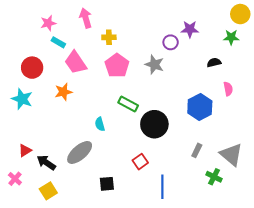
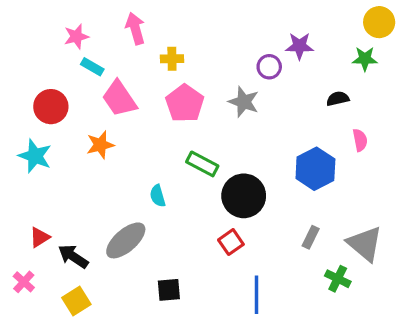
red square: (140, 162) -> (231, 242), moved

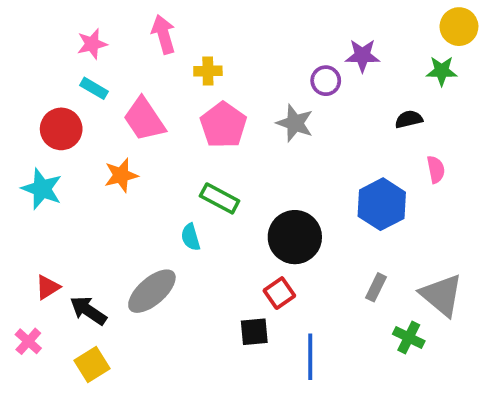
cyan rectangle: (92, 67) -> (94, 88), moved
green rectangle: (202, 164) -> (220, 198), moved
black square: (169, 290) -> (254, 332), moved

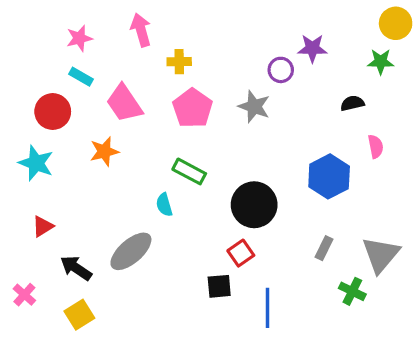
red triangle: (48, 287) -> (43, 226), moved
gray triangle: (442, 295) -> (381, 255), turned 30

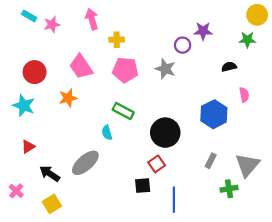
cyan rectangle: (81, 77) -> (29, 16), moved
pink pentagon: (193, 108) -> (125, 70), turned -30
green cross: (352, 291) -> (229, 189), turned -35

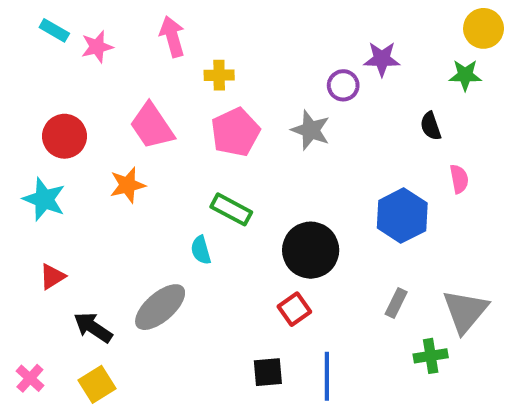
black semicircle: (229, 67) -> (431, 126), turned -96
pink pentagon: (125, 70) -> (235, 132), turned -30
black square: (143, 186) -> (268, 372), moved
pink cross: (16, 191) -> (30, 378), moved

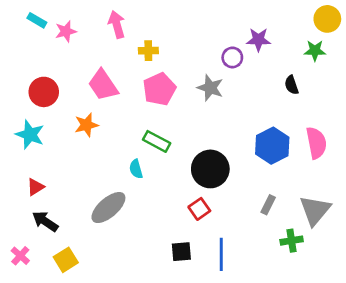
pink semicircle: (459, 179) -> (316, 143), moved, size x1.6
black arrow: (93, 327) -> (45, 221), moved

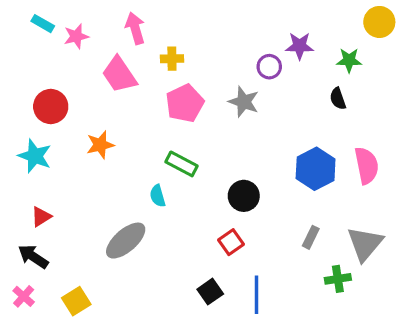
green star: (315, 51) -> (349, 60), moved
pink trapezoid: (103, 85) -> (119, 75), moved
black circle: (210, 169) -> (244, 196), size x0.7
black arrow: (45, 221) -> (33, 256), moved
black square: (181, 252) -> (210, 292), turned -30

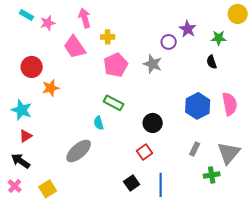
purple star: (300, 46) -> (188, 29), turned 30
orange star: (100, 145) -> (51, 88), moved
cyan star: (35, 156) -> (22, 110), moved

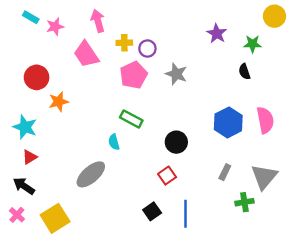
purple circle: (169, 42) -> (147, 49), moved
yellow square: (48, 189) -> (55, 218), size x1.4

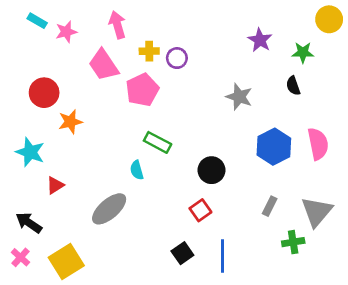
gray star: (176, 74) -> (239, 97), moved
pink pentagon: (134, 75) -> (142, 90), moved
red triangle: (30, 157) -> (55, 185), moved

